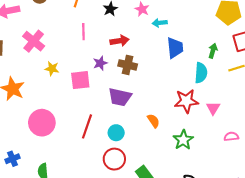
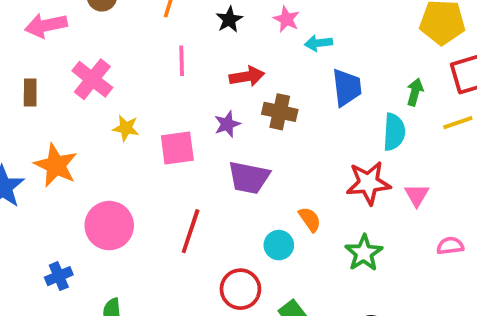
purple star: (100, 63) -> (227, 124), moved
brown cross: (128, 65) -> (280, 112), moved
cyan circle: (116, 133) -> (279, 245), moved
blue cross: (13, 159) -> (59, 276), moved

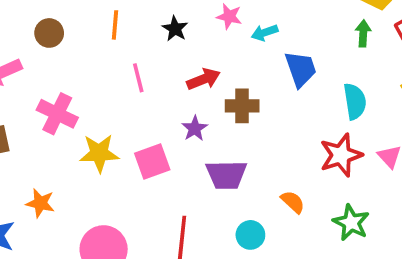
green arrow: (415, 92) -> (363, 33), moved
yellow star: (126, 128) -> (99, 153), size x1.5
orange star: (56, 165) -> (40, 203), size x0.7
cyan circle: (279, 245) -> (250, 235), moved

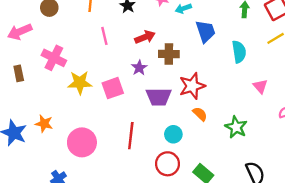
red star: (341, 155) -> (192, 86), moved
orange star: (40, 203) -> (44, 124), moved

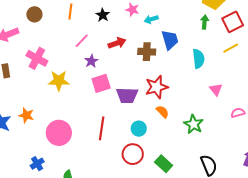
pink line: (104, 36) -> (82, 41), turned 56
brown cross: (169, 54) -> (147, 52), moved
purple star: (139, 68) -> (91, 61), moved
pink square: (113, 88) -> (101, 83), moved

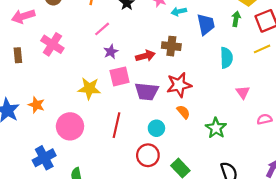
blue trapezoid: (170, 40) -> (206, 24), moved
red arrow: (117, 43) -> (145, 56), moved
yellow star: (59, 81) -> (89, 88), moved
blue cross: (37, 164) -> (44, 158), size x1.5

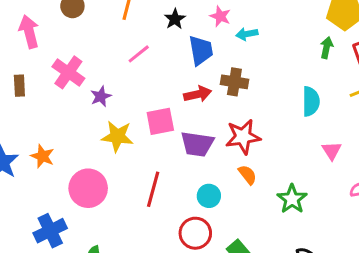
pink arrow: (23, 16) -> (29, 32), turned 90
blue trapezoid: (206, 24) -> (201, 50), moved
purple star: (111, 52) -> (101, 96), moved

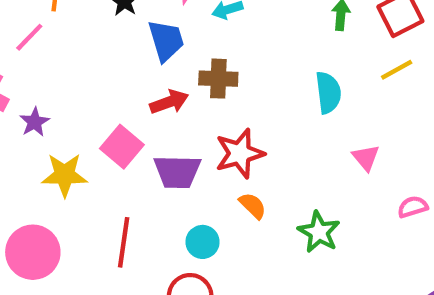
pink line: (139, 54) -> (29, 37), moved
pink square: (160, 121) -> (122, 147), turned -32

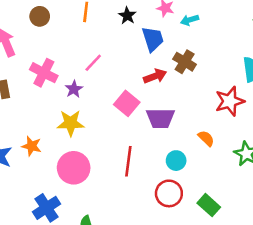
pink line: (29, 37) -> (93, 63), moved
brown cross: (218, 79) -> (185, 62), turned 30
red star: (240, 153) -> (230, 101), moved
yellow star: (65, 175) -> (71, 123), moved

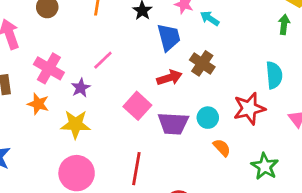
cyan arrow: (190, 20) -> (210, 18), turned 48
orange star: (32, 146) -> (38, 104), moved
cyan circle: (176, 161) -> (208, 118), moved

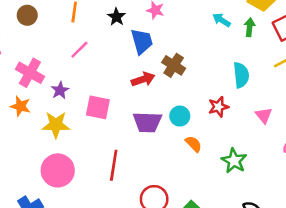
cyan arrow: (210, 18) -> (222, 20), moved
pink line: (103, 60) -> (79, 50), moved
pink square: (137, 106) -> (98, 107), moved, turned -30
red star: (249, 109) -> (218, 107), size x0.7

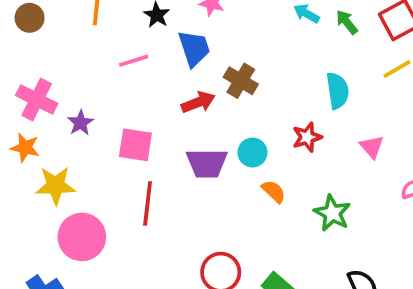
green arrow: (250, 27) -> (347, 22), turned -42
pink line: (79, 50) -> (134, 61), moved, turned 30
yellow star: (56, 125) -> (56, 185), moved
red line: (114, 165) -> (148, 203), moved

